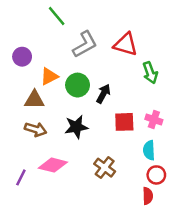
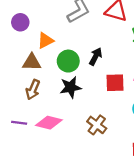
green circle: (78, 85) -> (68, 61), moved
brown arrow: (36, 129) -> (33, 90), turned 96
purple line: (21, 177) -> (19, 123), moved, turned 70

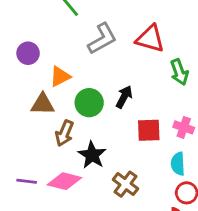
black star: (71, 87) -> (92, 155), moved, turned -30
brown arrow: (33, 90) -> (64, 133), moved

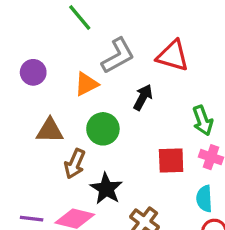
green arrow: (179, 72) -> (203, 121), moved
orange triangle: (60, 76) -> (86, 84), moved
black arrow: (124, 97) -> (143, 97), moved

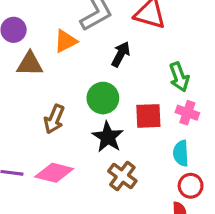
green circle: (103, 129) -> (103, 98), moved
brown triangle: (50, 131) -> (30, 64), moved
black star: (106, 189) -> (108, 137), moved

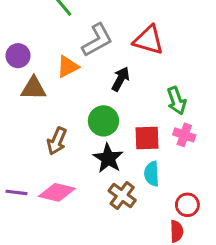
cyan semicircle: (181, 153) -> (152, 174), moved

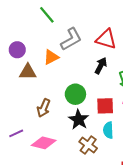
black arrow: (121, 79) -> (101, 66), moved
purple line: (16, 192) -> (16, 133), moved, turned -32

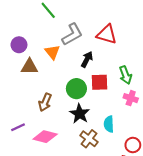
orange triangle: (51, 57) -> (52, 52), turned -42
black arrow: (101, 66) -> (87, 59), moved
red square: (105, 106) -> (99, 82), moved

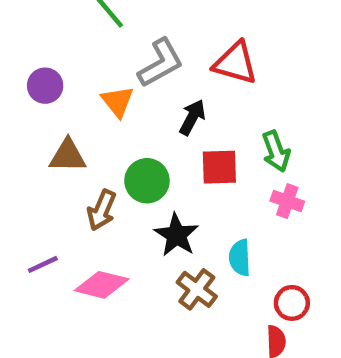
brown triangle: (29, 67) -> (68, 156), moved
green circle: (76, 89) -> (147, 181), moved

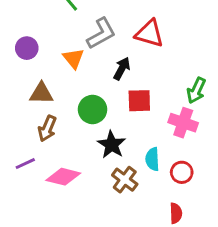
green arrow: (276, 151) -> (196, 90), moved, turned 45
pink cross: (287, 201) -> (183, 123), size x1.4
brown arrow: (102, 210) -> (47, 128), moved
red circle: (292, 303) -> (182, 172), moved

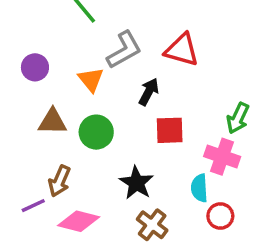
green circle: (93, 109) -> (96, 132), moved
brown arrow: (47, 128) -> (59, 181), moved
cyan semicircle: (152, 159) -> (199, 188), moved

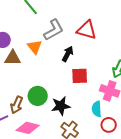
brown triangle: (52, 122) -> (13, 58), moved
green circle: (96, 132) -> (38, 96), moved
black star: (136, 183) -> (61, 106), turned 30

